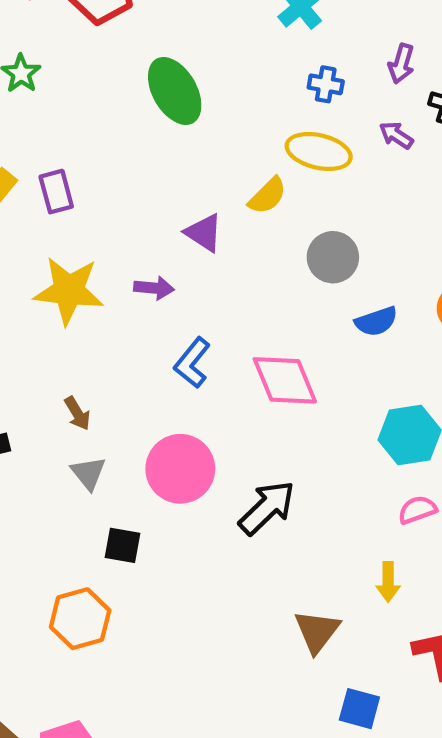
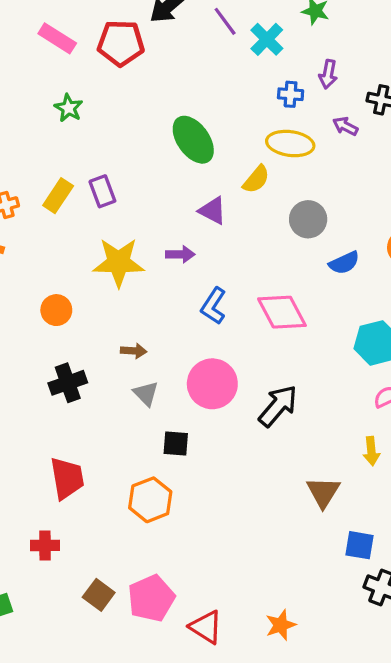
purple arrow: (401, 64) -> (328, 74), moved
green ellipse: (175, 91) -> (193, 140), moved
brown arrow: (77, 413) -> (134, 351), turned -50

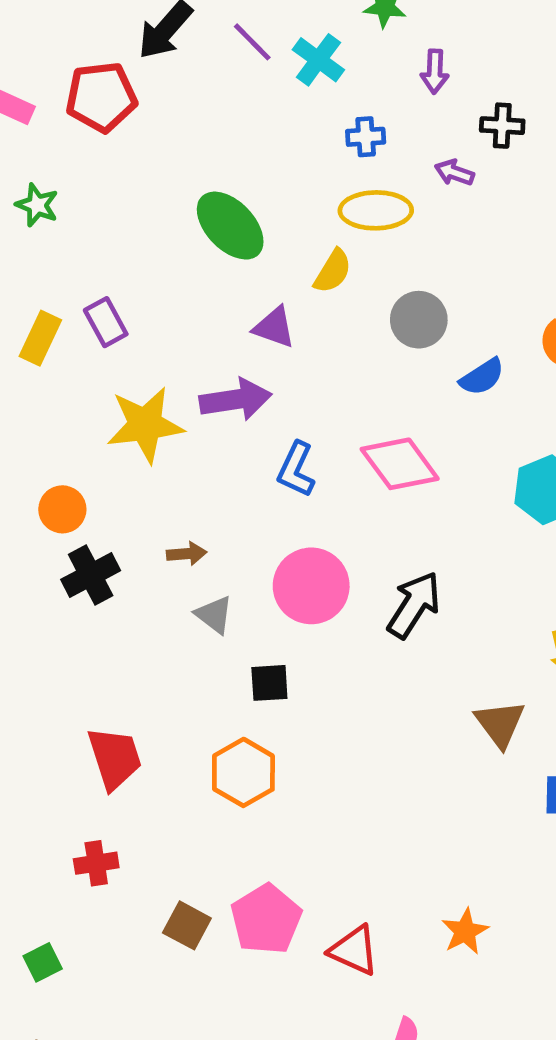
purple arrow: (328, 74) -> (435, 72), moved
purple arrow: (180, 254) -> (236, 400), size x1.6
black cross: (68, 383) -> (91, 575), moved

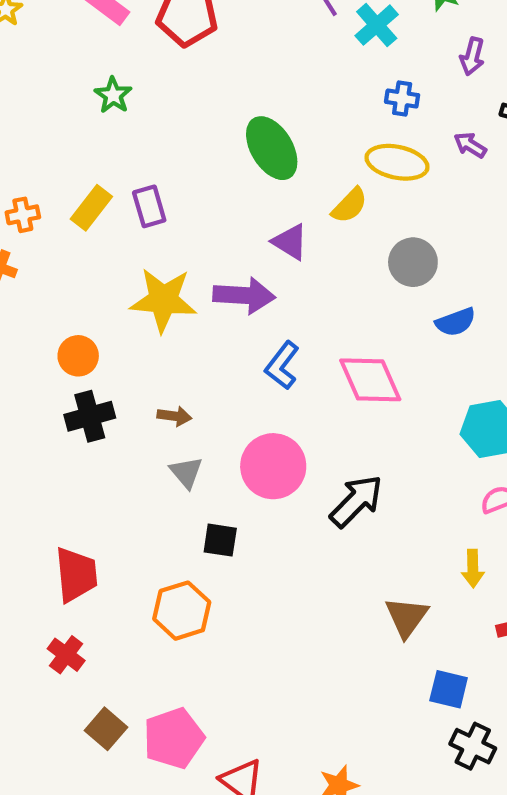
red cross: (96, 863) -> (66, 655), moved, turned 33

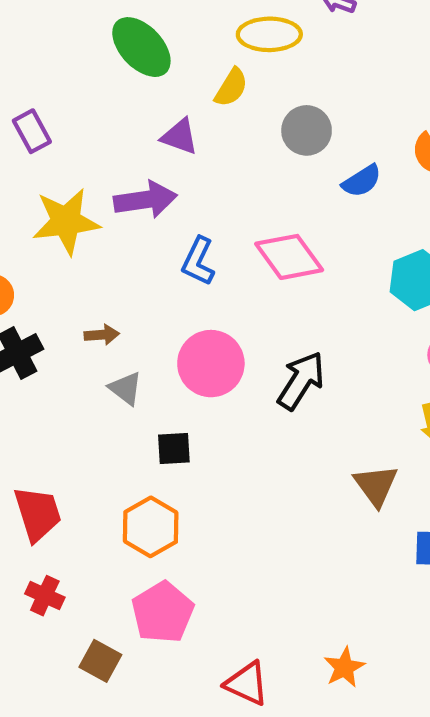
pink pentagon: (174, 738) -> (163, 612), moved

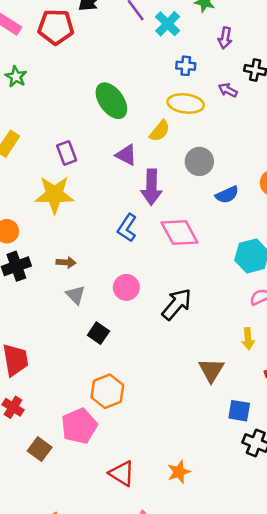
purple rectangle: (32, 131) -> (67, 153), moved
purple arrow: (145, 200) -> (151, 187), moved, turned 92
pink circle: (211, 364) -> (126, 287), size x0.7
black square: (174, 449) -> (98, 333), turned 30
orange hexagon: (151, 527) -> (107, 391), moved

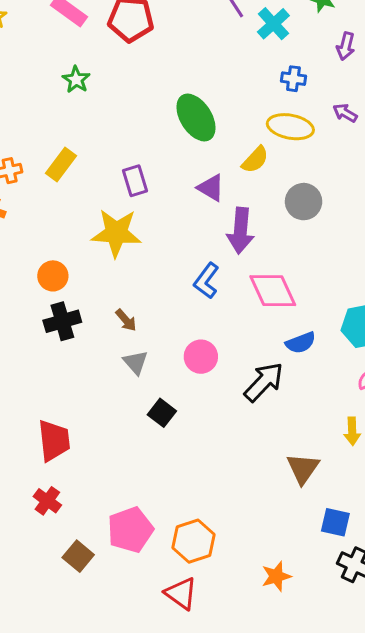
blue semicircle: (227, 195) -> (301, 343), moved
brown arrow: (66, 262) -> (126, 320), turned 42
orange hexagon: (107, 391) -> (194, 541), moved
orange star: (179, 472) -> (276, 576), moved

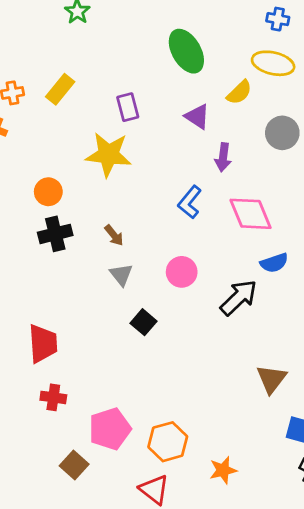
purple arrow: (241, 231) -> (223, 157), size x0.7
red cross: (47, 501) -> (53, 397), moved, turned -30
brown square: (78, 556) -> (74, 465), moved
orange star: (276, 576) -> (223, 470), moved

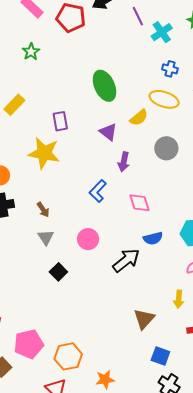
pink diamond: (251, 214) -> (139, 203), size x0.7

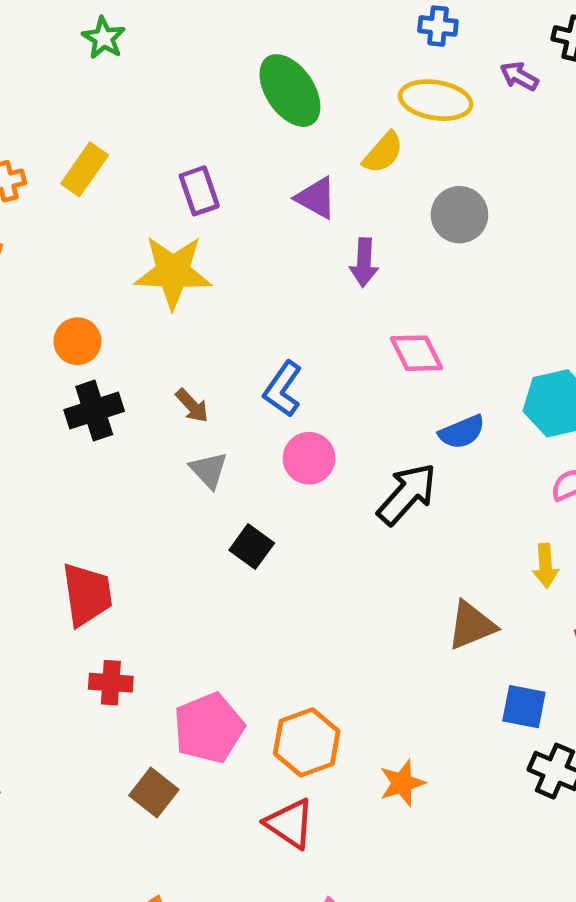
blue L-shape: (98, 191) -> (283, 389), moved
brown triangle: (144, 319) -> (471, 625), turned 35

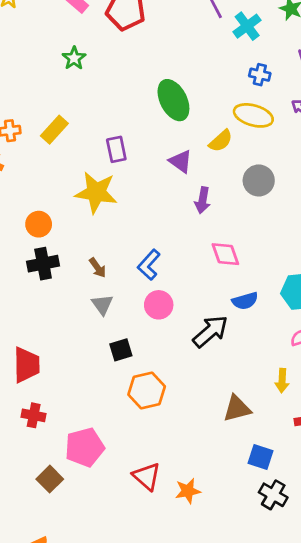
black square: (252, 547) -> (121, 350), turned 30
orange hexagon: (307, 742) -> (147, 391), moved
red triangle: (290, 824) -> (147, 476), moved

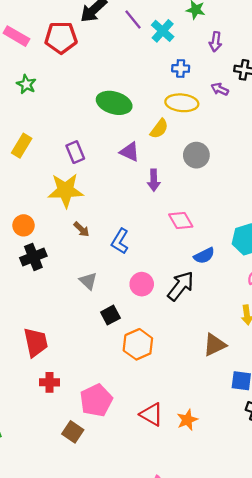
green ellipse: (173, 100) -> (114, 103), turned -36
brown arrow: (98, 268) -> (81, 229), moved
pink circle: (159, 305) -> (142, 284), moved

